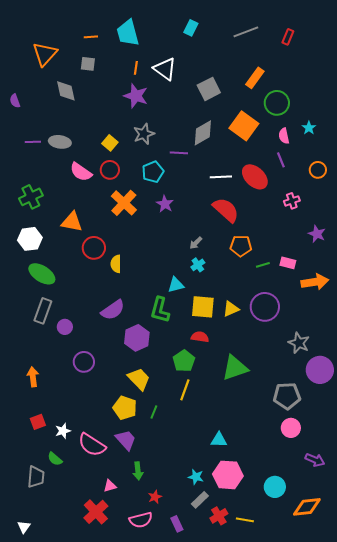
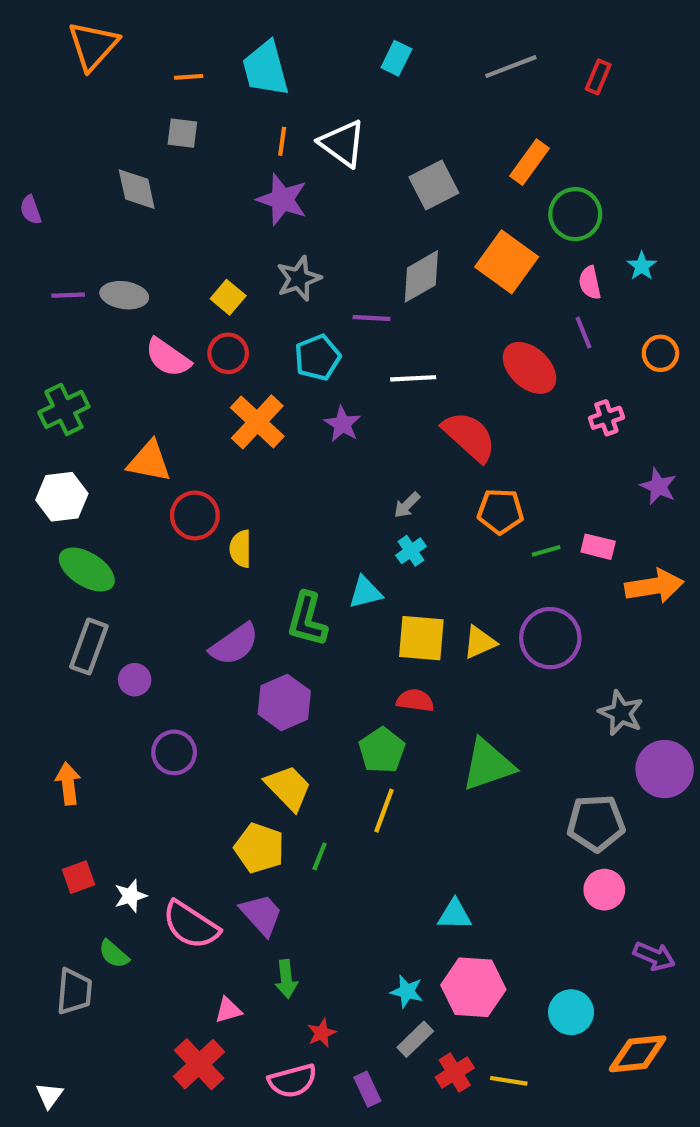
orange triangle: (45, 54) -> (93, 46), moved
white line: (221, 177) -> (413, 378), moved
green L-shape: (160, 310) -> (307, 619), moved

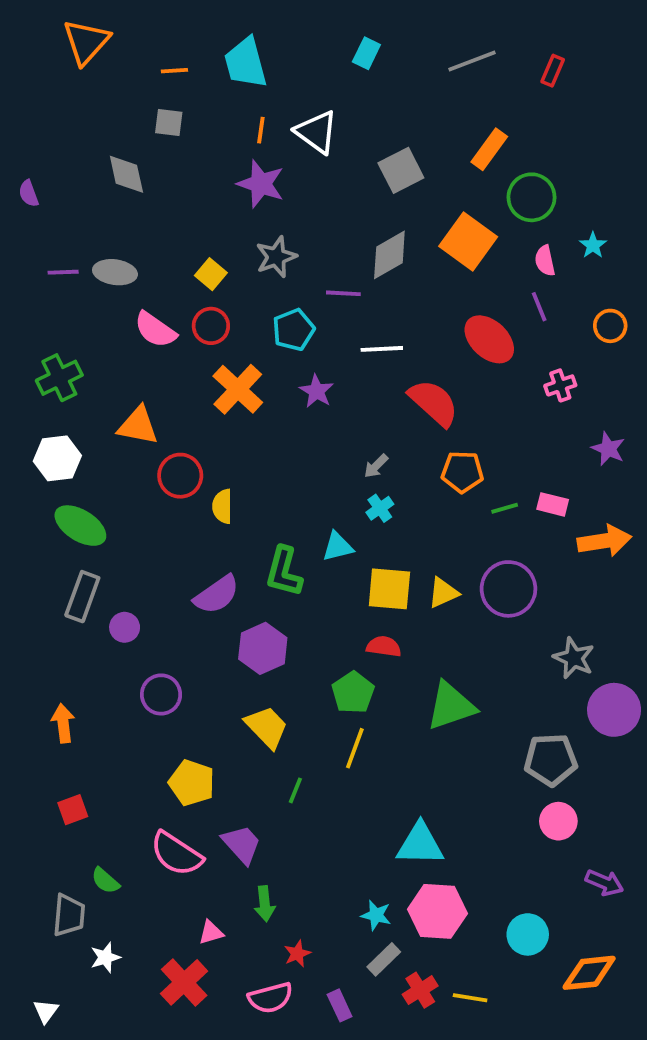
yellow pentagon: (259, 848) -> (192, 783), moved
white star: (130, 896) -> (105, 957), moved
cyan triangle: (455, 915) -> (420, 844), size x1.5

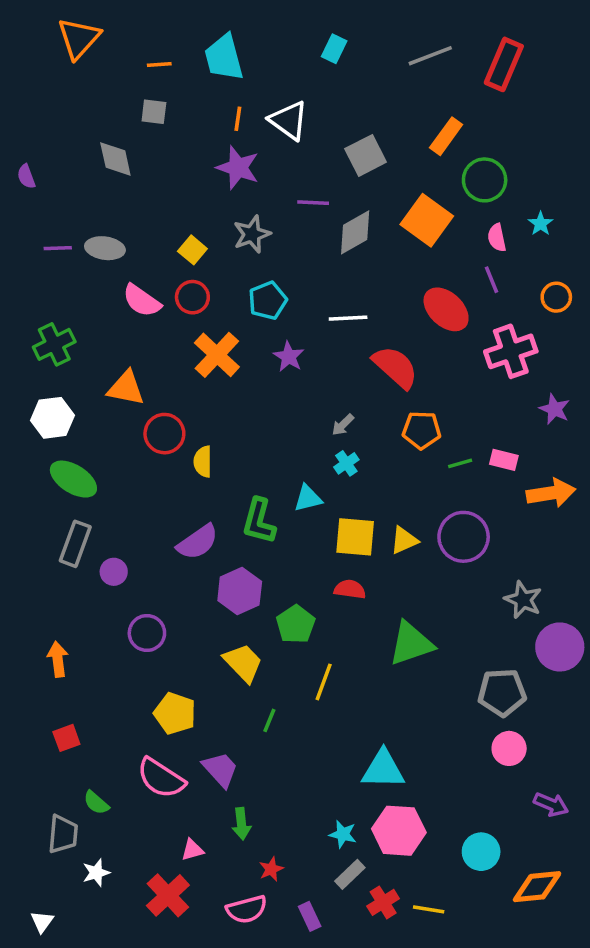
red rectangle: (553, 71) -> (504, 64), size x1.8
purple line: (343, 293) -> (313, 203), moved
pink cross: (560, 385) -> (511, 351), size x1.8
green pentagon: (353, 693) -> (296, 624), moved

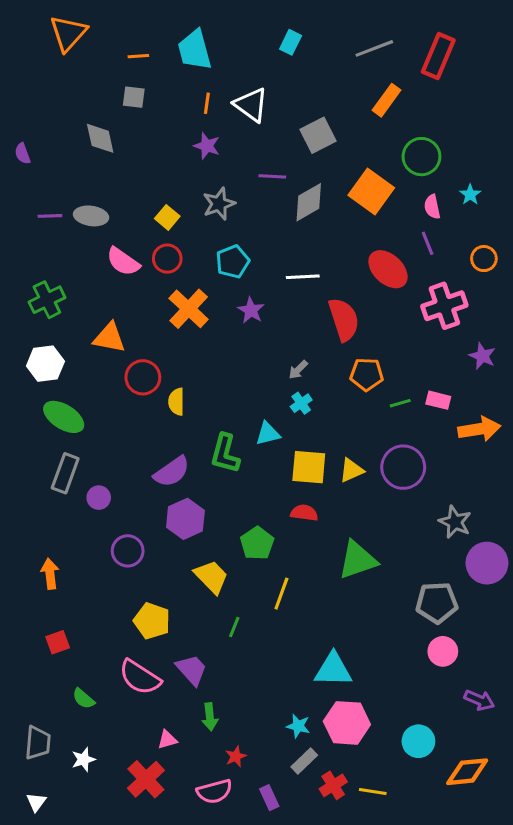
orange rectangle: (446, 136) -> (386, 100), moved
purple star: (238, 168) -> (207, 146), size x0.7
red semicircle: (395, 367) -> (344, 319), turned 30
purple hexagon: (240, 591) -> (185, 519), moved
gray trapezoid: (63, 834) -> (38, 743), moved

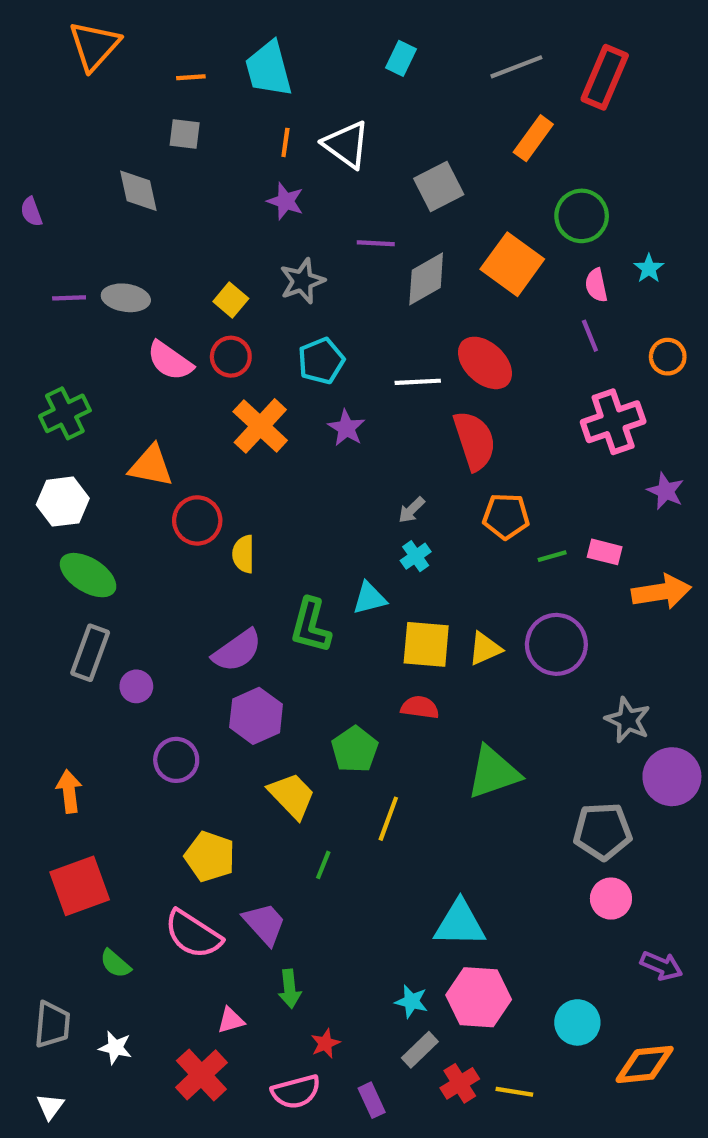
red ellipse: (388, 269) -> (485, 363), moved
red square: (58, 642) -> (80, 886), size x1.8
white star: (83, 759) -> (115, 1048), turned 30

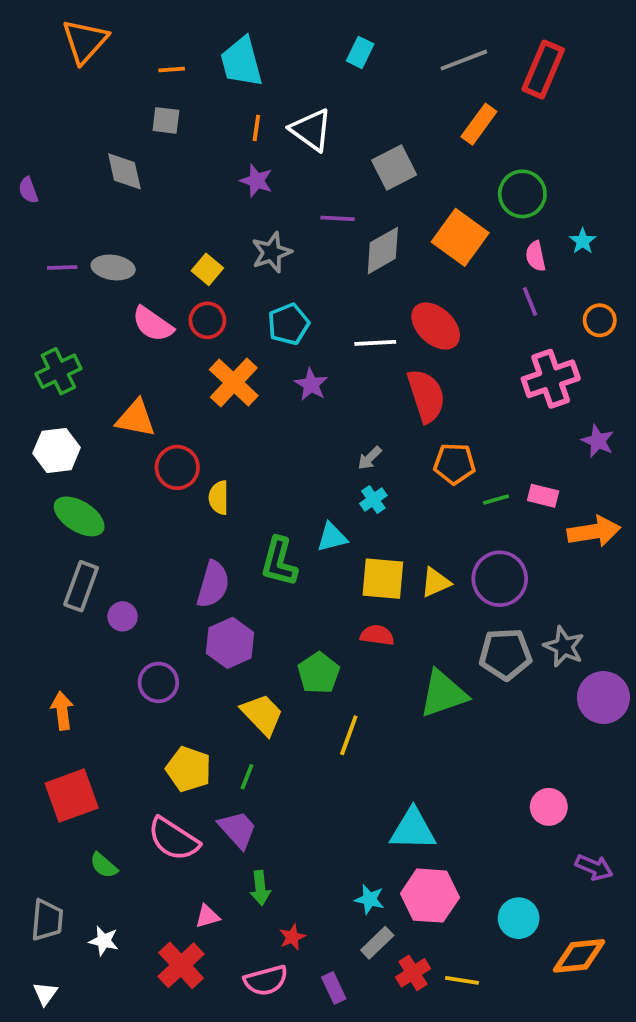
purple semicircle: (237, 651) -> (213, 584), turned -39
gray pentagon: (603, 831) -> (505, 654), moved
green line: (323, 865) -> (247, 777), moved

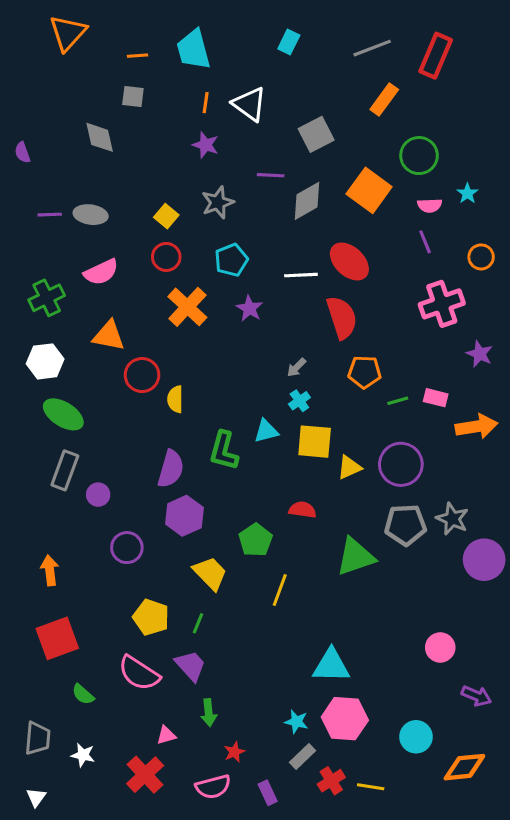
pink semicircle: (536, 256) -> (430, 205), turned -80
pink semicircle: (153, 324) -> (101, 272), moved, turned -60
yellow square: (383, 579) -> (315, 442), moved

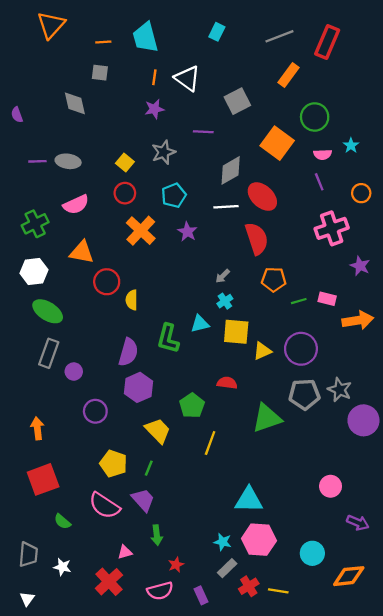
purple star: (206, 145) -> (154, 109), turned -30
gray diamond: (307, 201) -> (231, 170), moved

